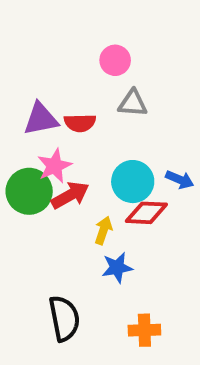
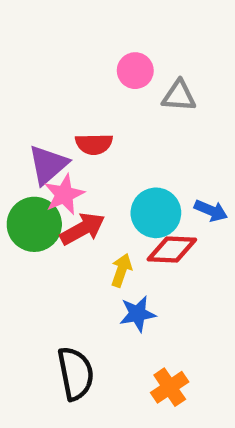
gray triangle: (133, 103) -> (179, 96), moved
purple triangle: (41, 119) -> (48, 165), moved, turned -30
orange cross: (144, 330) -> (170, 387), turned -32

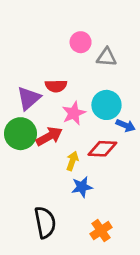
pink star: (64, 194) -> (74, 113), moved
cyan circle: (156, 213) -> (106, 105), moved

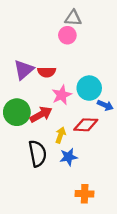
gray triangle: (106, 57) -> (73, 18), moved
purple triangle: (29, 98) -> (24, 70), moved
black semicircle: (45, 222) -> (38, 154), moved
orange cross: (101, 231) -> (85, 194), turned 36

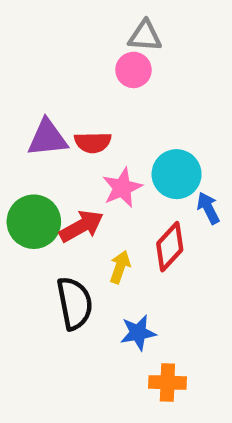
purple triangle: (24, 70) -> (47, 138), turned 35
blue arrow: (105, 105) -> (208, 208), turned -140
red diamond: (86, 125) -> (170, 247), turned -50
blue star: (69, 157) -> (138, 333), moved

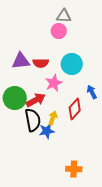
cyan circle: (177, 174) -> (72, 64), moved
black semicircle: (75, 303) -> (33, 120), moved
blue star: (138, 333) -> (47, 131), moved

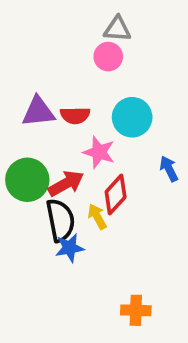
pink star: (54, 83) -> (99, 152), turned -30
red diamond: (75, 109) -> (116, 194), moved
yellow arrow: (53, 118) -> (97, 217), turned -48
blue star: (47, 131) -> (70, 248), moved

